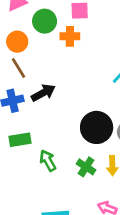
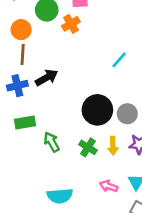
orange cross: (70, 36) -> (71, 24), turned -30
brown line: (18, 68) -> (23, 54), turned 36

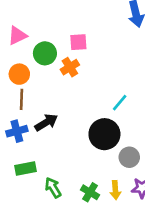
black circle: (97, 110) -> (104, 134), moved

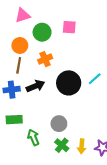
orange cross: (70, 67) -> (45, 59), moved
black circle: (104, 134) -> (69, 83), moved
gray circle: (129, 157) -> (59, 124), moved

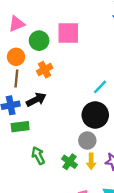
pink square: (69, 27) -> (68, 33), size x1.5
black circle: (69, 83) -> (95, 115), moved
green rectangle: (14, 120) -> (20, 127), moved
gray circle: (59, 124) -> (87, 141), moved

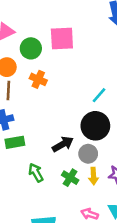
orange cross: (45, 70) -> (38, 79), turned -35
black arrow: (36, 100) -> (63, 144), moved

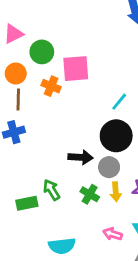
pink square: (62, 39) -> (76, 69), moved
green rectangle: (15, 142) -> (27, 203), moved
black arrow: (63, 144) -> (80, 157), turned 35

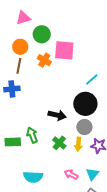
gray circle: (109, 167) -> (84, 127), moved

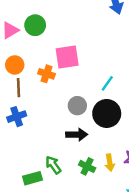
green circle: (42, 34) -> (35, 25), moved
gray circle: (84, 127) -> (77, 106), moved

